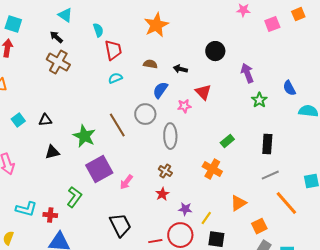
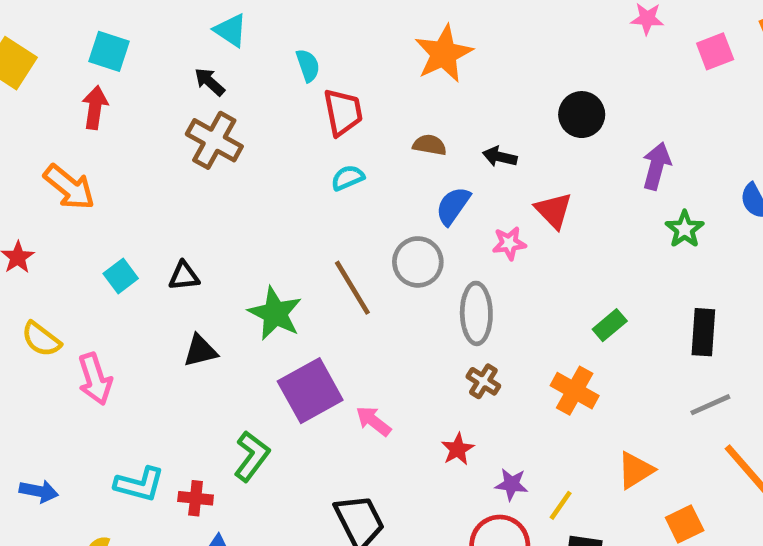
purple arrow: (247, 73) -> (657, 166), turned 36
brown cross: (165, 171) -> (483, 381), moved
pink arrow: (126, 182) -> (373, 421), turned 91

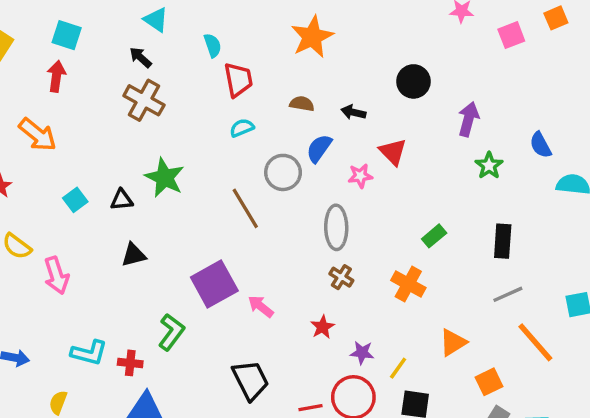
gray circle: (418, 262) -> (283, 172), moved
green star: (275, 313) -> (165, 178), moved

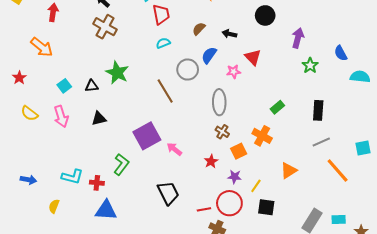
brown semicircle: (302, 104) -> (199, 29), turned -56
pink arrow: (56, 275) -> (61, 116), moved
orange square: (489, 382) -> (239, 151), moved

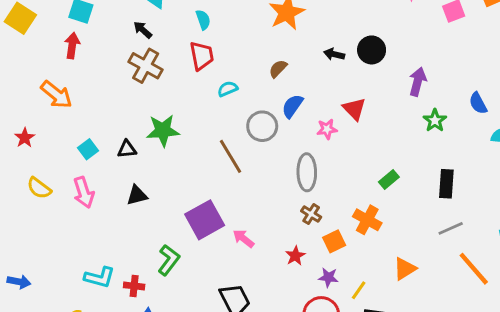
red trapezoid: (161, 14) -> (202, 56), moved
black arrow: (229, 34) -> (334, 54), moved
green star: (117, 73) -> (163, 131), turned -30
blue arrow: (28, 180) -> (19, 282), moved

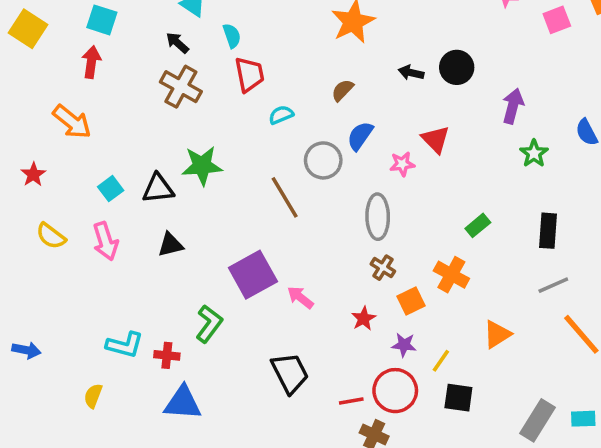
cyan semicircle: (203, 20) -> (232, 36), moved
black triangle: (127, 149) -> (158, 189), size x1.4

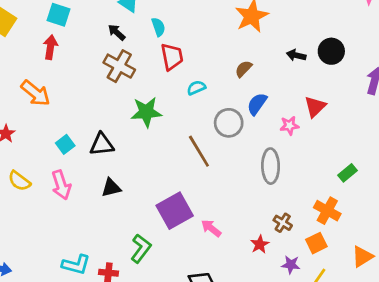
red triangle: (436, 139) -> (315, 107), turned 30
green star: (202, 166) -> (146, 112), moved
brown cross: (383, 268) -> (283, 223), moved
orange square: (411, 301) -> (316, 243), moved

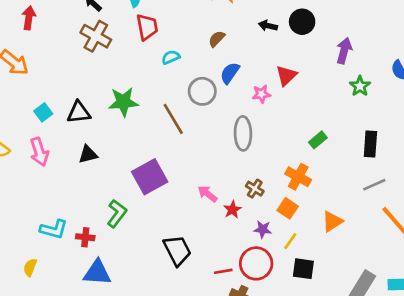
green star: (146, 112) -> (123, 102), moved
pink arrow: (211, 228) -> (207, 194), moved
orange square: (316, 243) -> (288, 208), turned -30

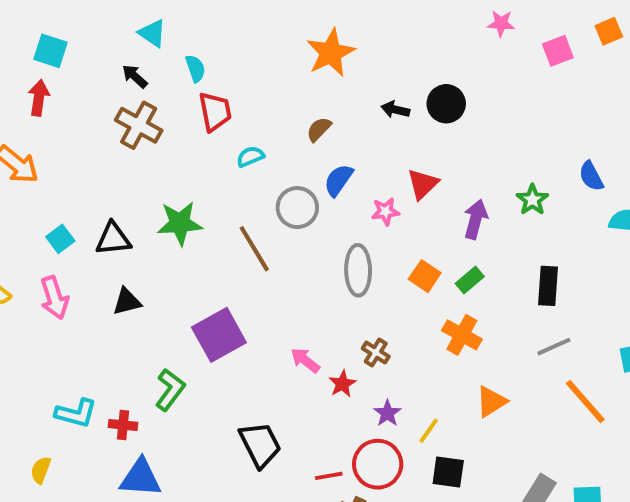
purple arrow: (344, 51) -> (476, 219), moved
orange cross: (298, 177) -> (462, 335), moved
orange square: (288, 208) -> (425, 276), moved
purple star: (263, 229) -> (387, 413), turned 30

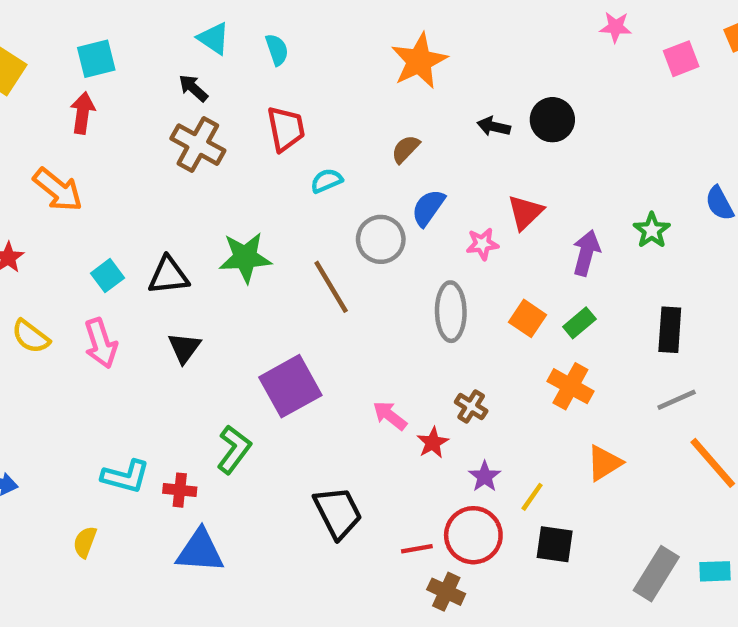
cyan square: (51, 51) -> (96, 59), turned -32
cyan semicircle: (195, 68) -> (277, 50), moved
black triangle: (127, 302) -> (184, 348), turned -40

